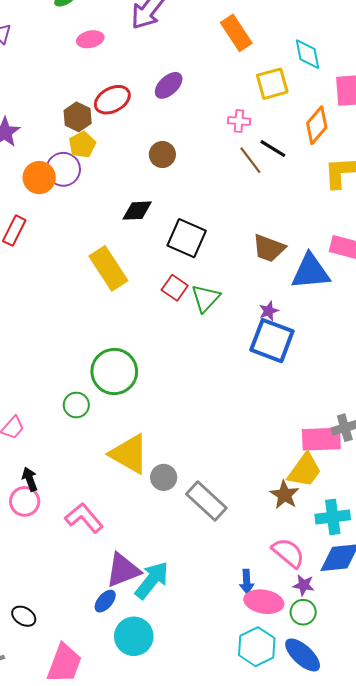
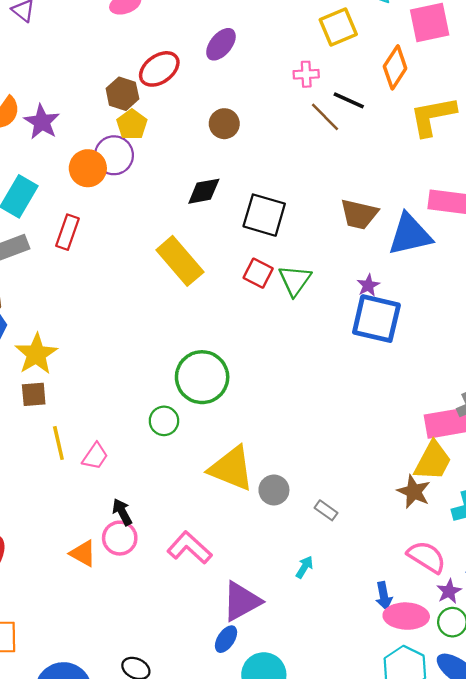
gray rectangle: (206, 501) -> (326, 510), size x0.5
cyan arrow: (152, 580) -> (304, 567), moved, size x0.5
purple star: (304, 585) -> (449, 591), turned -30

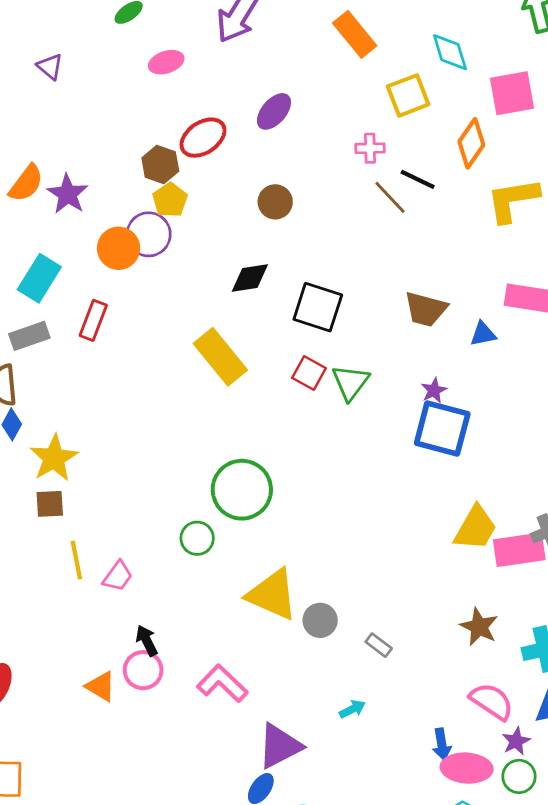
blue triangle: (410, 235) -> (483, 334), size x0.5
yellow trapezoid: (433, 461) -> (475, 528), moved
cyan arrow: (304, 567) -> (352, 709), turned 30

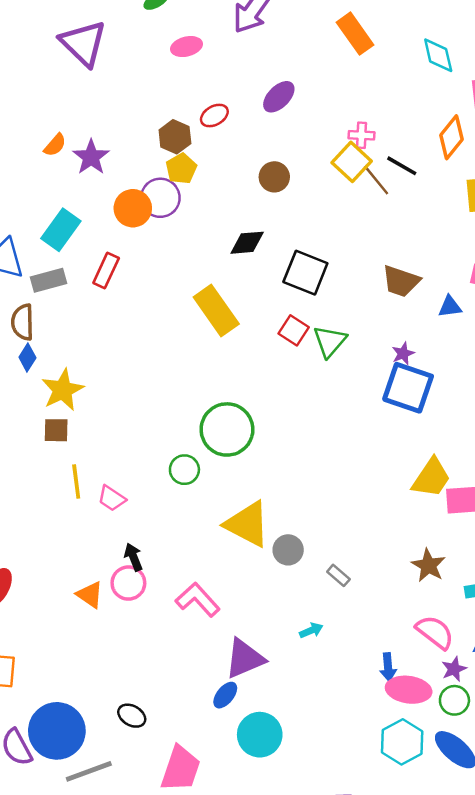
purple triangle: (50, 67) -> (83, 43), size x2.0
yellow square: (408, 95) -> (352, 162), moved, turned -30
red ellipse: (203, 138) -> (214, 115), size x0.7
orange semicircle: (26, 183) -> (55, 145), size x0.7
pink trapezoid: (118, 576) -> (112, 498), turned 84

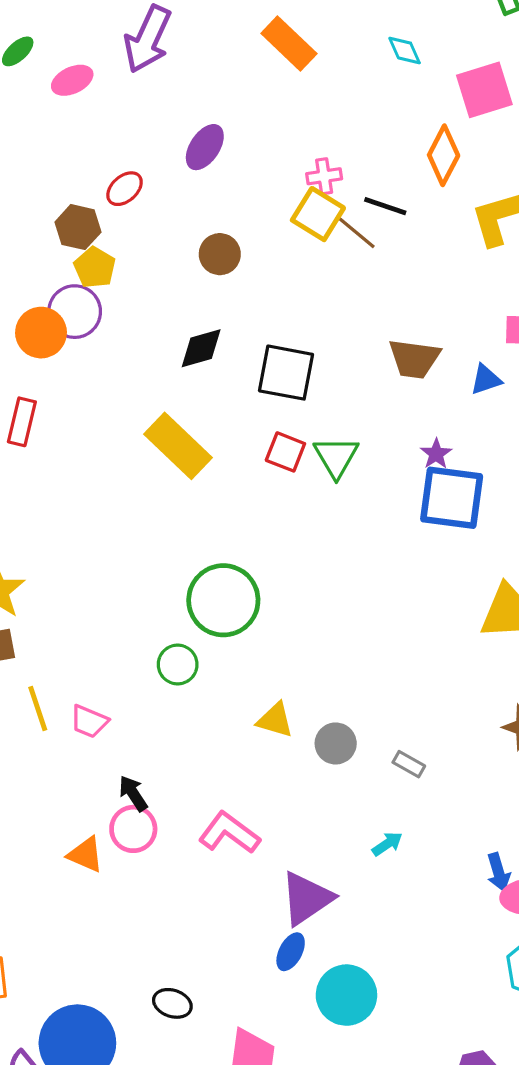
pink ellipse: (186, 47) -> (72, 80), moved
cyan diamond: (438, 55) -> (405, 50), size x0.7
yellow triangle: (247, 524) -> (275, 720), size x0.6

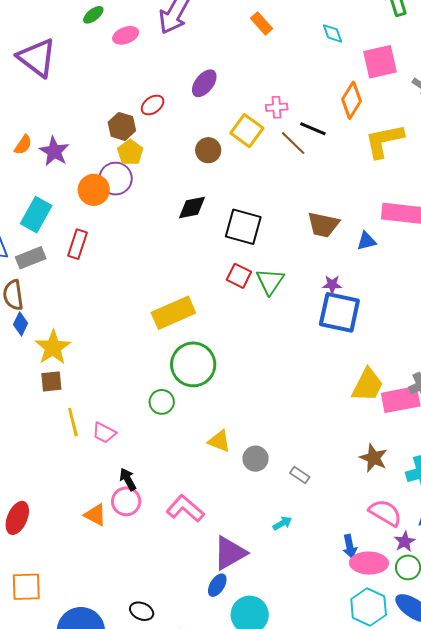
orange rectangle: (289, 44) -> (261, 23), size x0.7
yellow square: (318, 214) -> (247, 131), moved
yellow rectangle: (178, 446) -> (173, 313), moved, turned -72
purple star: (436, 454) -> (332, 285), turned 30

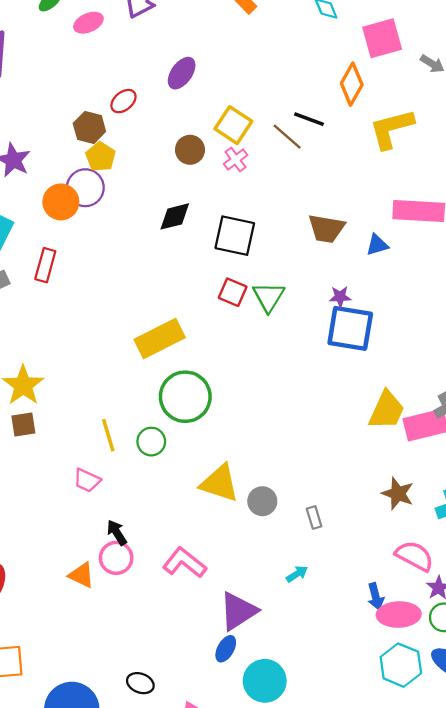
pink cross: (277, 107) -> (236, 160), moved, turned -30
yellow line: (73, 422) -> (108, 435), moved
yellow triangle: (219, 441) -> (220, 483), size x1.5
gray rectangle: (300, 475) -> (314, 517), turned 42

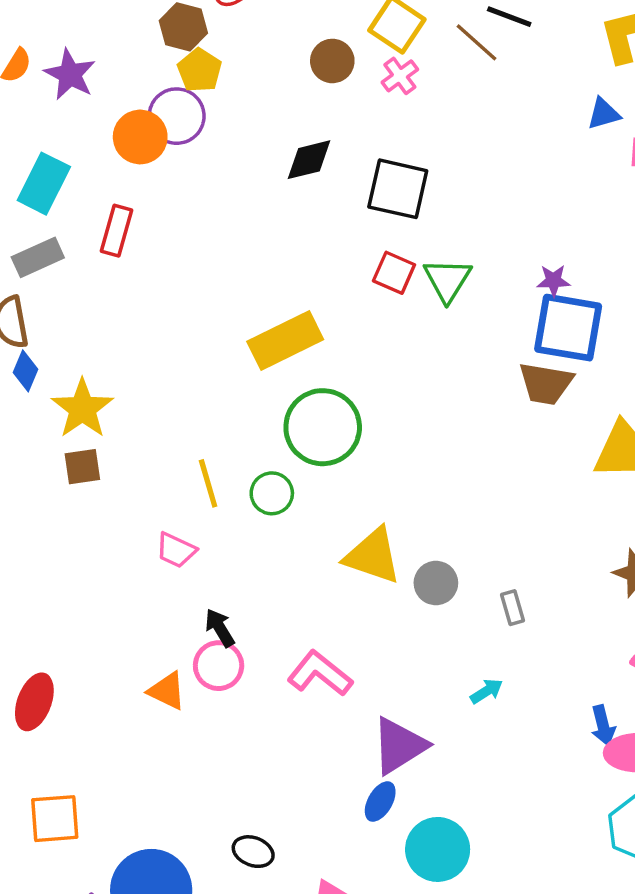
brown trapezoid: (326, 229) -> (546, 384), moved
blue triangle: (377, 245) -> (604, 114), moved

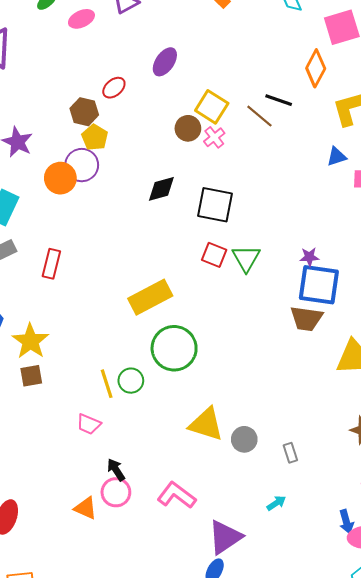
brown circle: (332, 61) -> (188, 128), moved
red rectangle: (117, 231) -> (51, 264), moved
green circle: (272, 493) -> (131, 381), moved

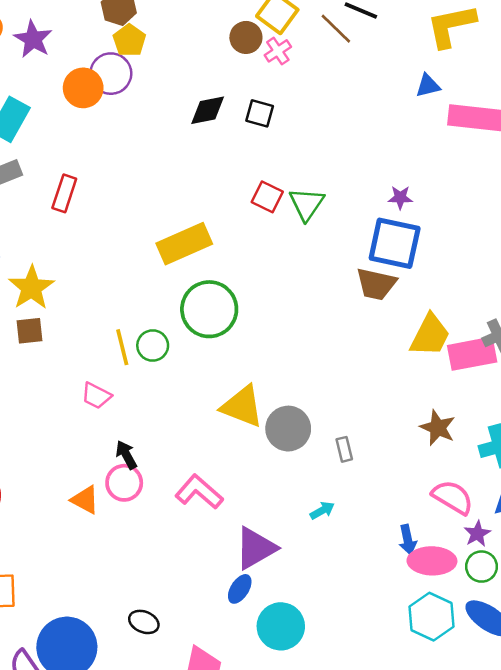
black square: (215, 205) -> (260, 113), moved, size x0.6
purple star: (309, 257) -> (400, 198), moved
gray circle: (244, 439) -> (288, 429), size x1.4

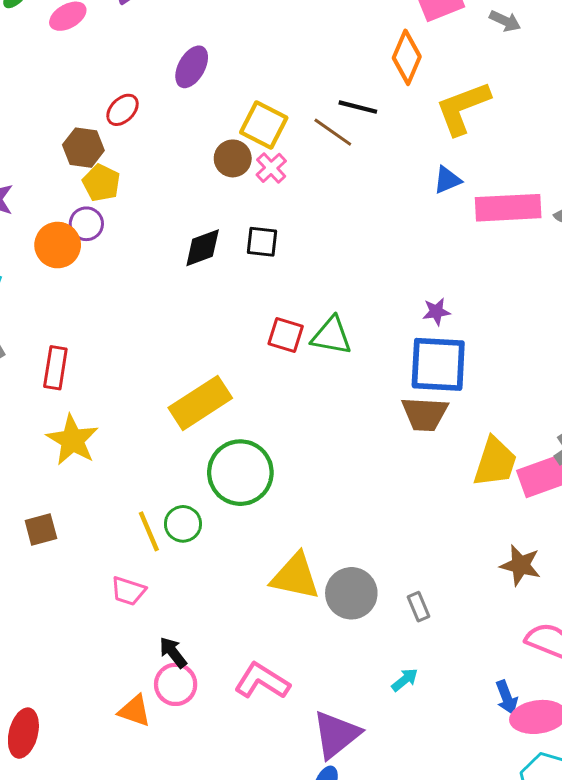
purple circle: (111, 74) -> (86, 224), size x0.7
green triangle: (307, 204) -> (331, 336), turned -45
yellow star: (31, 288) -> (72, 440), moved

